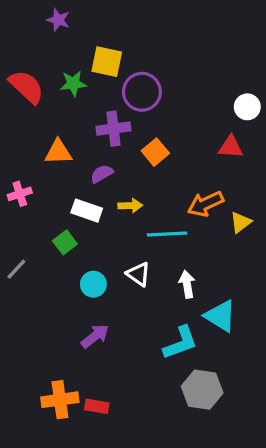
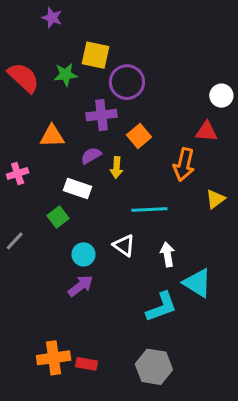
orange arrow: (205, 204) -> (184, 164), moved, turned -52
yellow arrow: (130, 206) -> (116, 167), moved, turned 96
purple arrow: (95, 336) -> (81, 286), moved
gray hexagon: (202, 390) -> (154, 367), moved

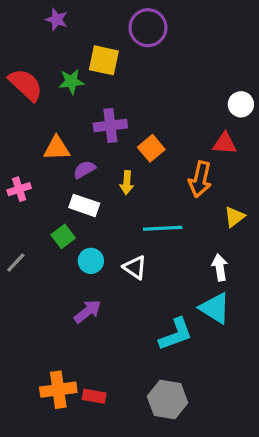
purple circle: (127, 82) -> (148, 28), moved
purple semicircle: (91, 156) -> (84, 170), moved
cyan circle: (84, 254) -> (91, 261), moved
white arrow: (167, 254) -> (220, 267), moved

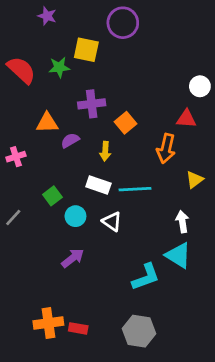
white rectangle: (84, 205) -> (98, 185), moved

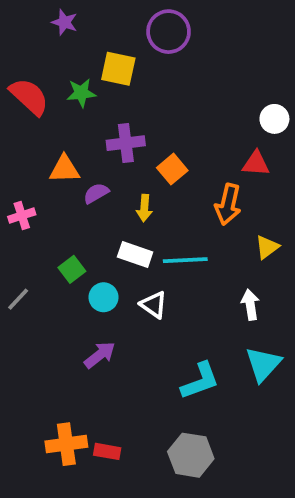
cyan triangle: (178, 255) -> (263, 364), moved, turned 40

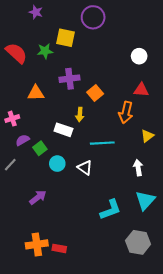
white circle: (274, 119) -> (139, 56), moved
purple semicircle: (96, 193) -> (22, 140), moved
white rectangle: (135, 255) -> (63, 130), moved
purple arrow: (100, 355) -> (38, 197), moved
gray hexagon: (191, 455) -> (138, 242), moved

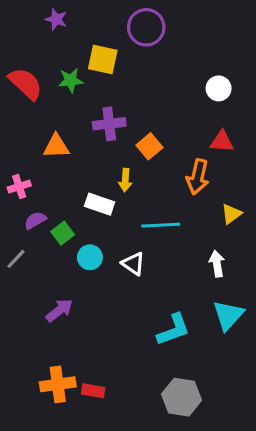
gray hexagon: (138, 242) -> (182, 397), moved

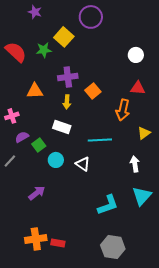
yellow square: (103, 59) -> (64, 37), turned 30
yellow arrow: (125, 180) -> (67, 102), moved

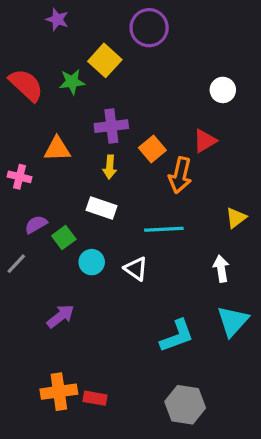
red triangle: (138, 88) -> (205, 141), moved, turned -35
orange arrow: (123, 110) -> (180, 175), moved
pink cross: (12, 116) -> (20, 177), moved, turned 32

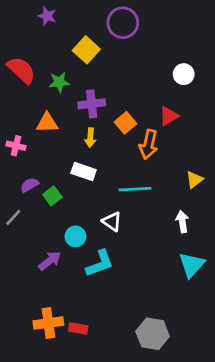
green star: (72, 82) -> (59, 82), moved
cyan circle: (92, 262) -> (75, 236), moved
cyan L-shape: (177, 336) -> (100, 263), moved

